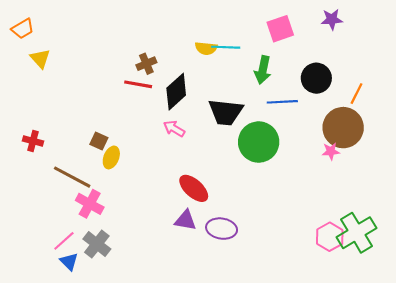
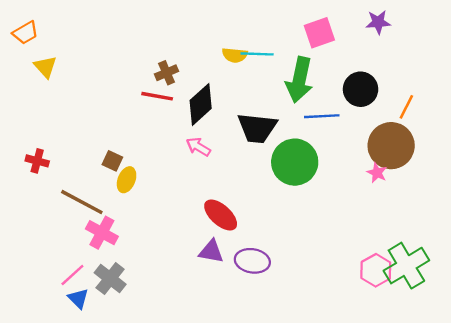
green arrow: (263, 70) -> (299, 80), size x1.4
pink star: (331, 151) -> (377, 173), turned 30

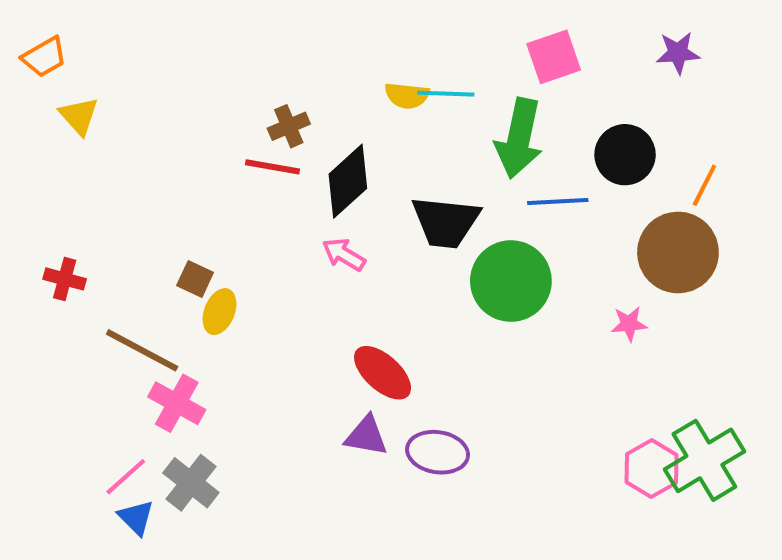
purple star: (378, 22) -> (678, 53), moved
pink star: (377, 173) -> (629, 324), moved, turned -30

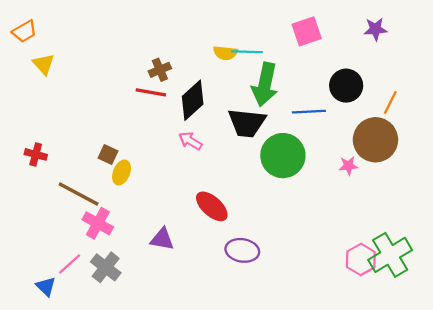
green arrow: (519, 138) -> (265, 84), moved
pink star: (629, 324) -> (348, 166), moved
purple triangle: (366, 436) -> (162, 239), moved
blue triangle: (136, 517) -> (46, 287), moved

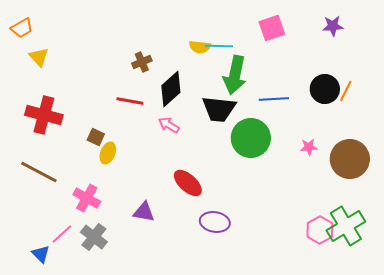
black circle: (346, 86) -> (325, 89), moved
red line: (151, 92) -> (130, 101), moved
brown circle: (375, 140) -> (350, 159), moved
red cross: (36, 154) -> (44, 115), moved, size x1.8
brown line: (79, 194) -> (39, 172), moved

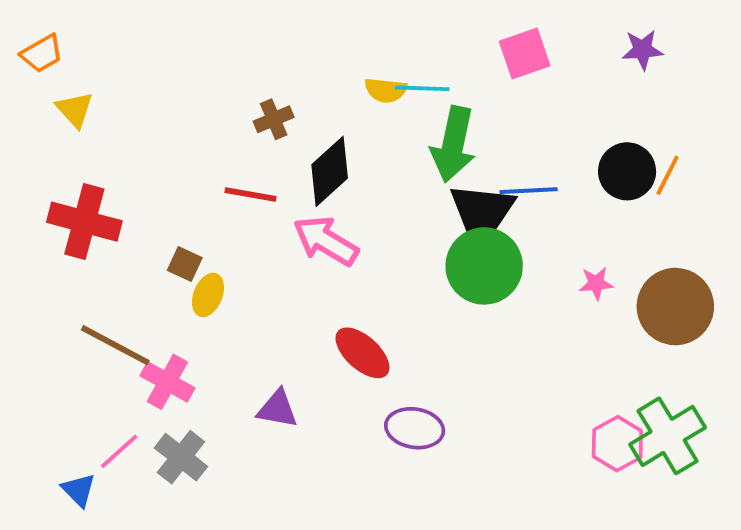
black trapezoid: (219, 109) -> (482, 210), moved
pink arrow: (169, 125) -> (326, 241), size x1.6
brown line: (39, 172) -> (115, 345), moved

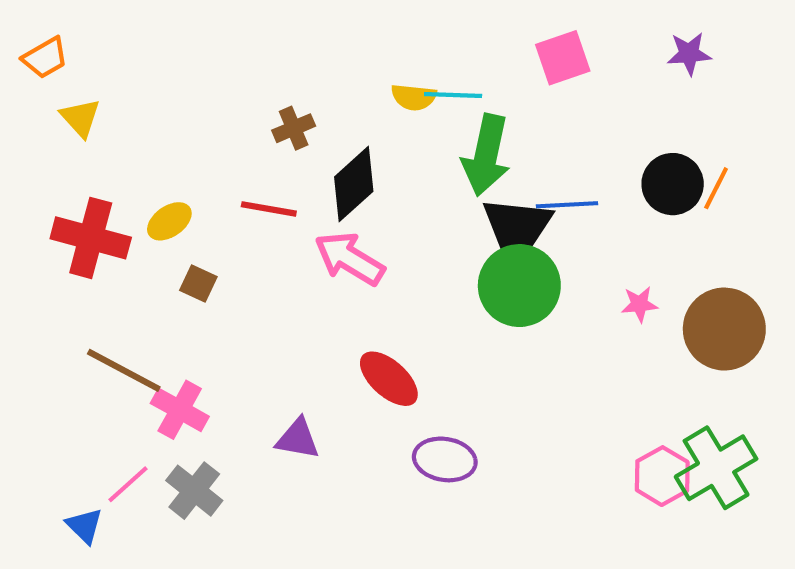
yellow ellipse: (208, 295) -> (169, 221), moved, turned 33

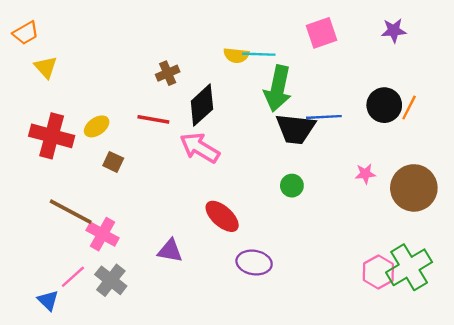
green circle: (519, 286) -> (292, 186), moved, size x0.5

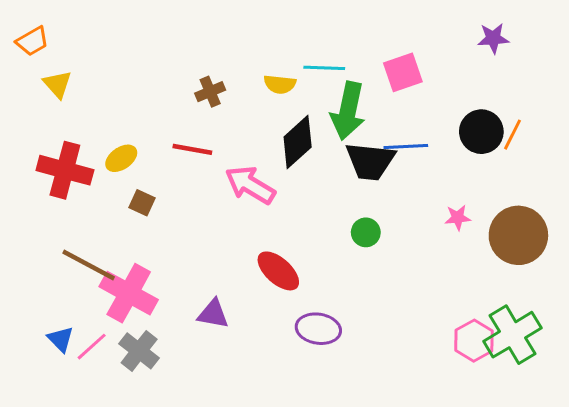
pink square: (322, 33) -> (403, 72), moved
yellow semicircle: (236, 55) -> (280, 84), moved
black diamond: (202, 105) -> (298, 142), moved
pink cross: (103, 234) -> (129, 293), size x1.4
blue triangle: (48, 300) -> (60, 339), moved

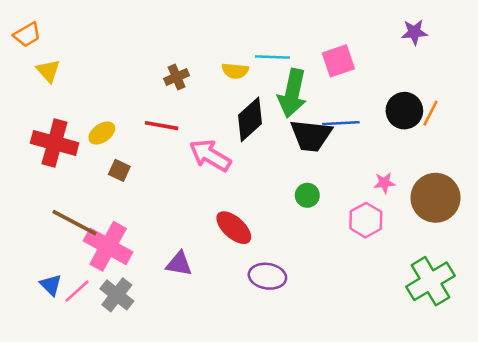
pink hexagon: (474, 341) -> (366, 220), moved

